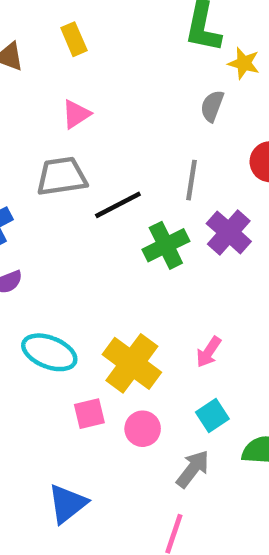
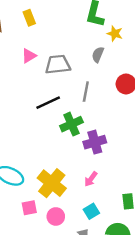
gray trapezoid: (62, 176) -> (58, 64), moved
purple cross: (229, 232) -> (95, 142), moved, turned 30

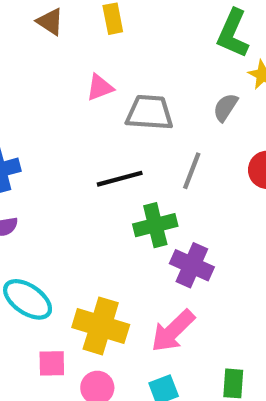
purple cross: (95, 142) -> (192, 265), turned 30
pink arrow: (91, 179) -> (173, 331), size x1.6
yellow cross: (52, 183) -> (101, 326), turned -32

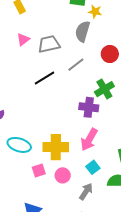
gray semicircle: (225, 107) -> (83, 31), size x1.5
gray line: (192, 171) -> (76, 65), turned 48
green cross: (155, 225) -> (104, 89), moved

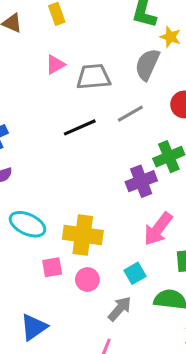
purple cross: (89, 107) -> (141, 181), turned -36
pink arrow: (89, 140) -> (158, 229), moved

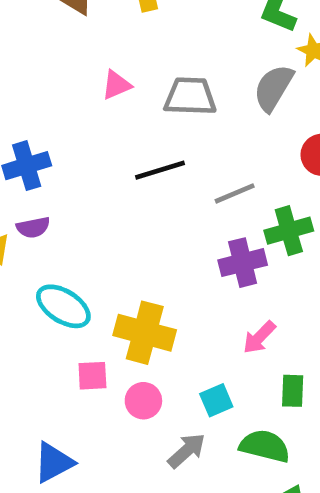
pink triangle: (55, 65) -> (116, 85), moved
gray line: (130, 114) -> (235, 193), moved
pink arrow: (158, 229) -> (259, 337), size x0.7

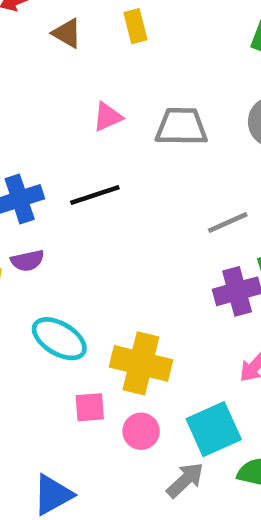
black line: (160, 170) -> (95, 195), moved
cyan square: (216, 400) -> (214, 429), size x1.6

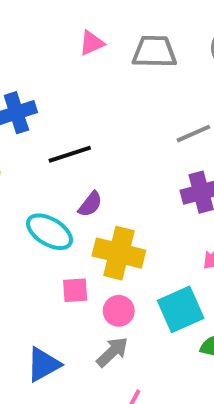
black line: (95, 195) -> (70, 154), moved
purple semicircle: (27, 261) -> (90, 204), moved, turned -40
gray arrow: (185, 480) -> (112, 352), moved

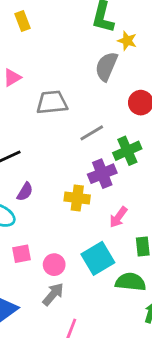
gray trapezoid: (154, 52) -> (52, 102), moved
yellow cross: (119, 253) -> (77, 198), moved, size x0.7

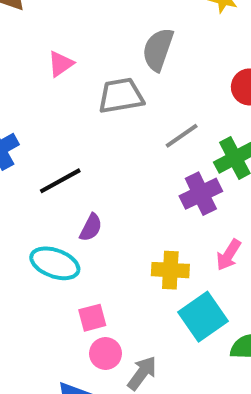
gray semicircle: (106, 66) -> (158, 49), moved
yellow cross: (77, 198) -> (170, 270), moved
pink circle: (54, 265) -> (106, 354), moved

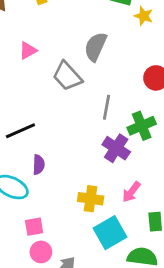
gray trapezoid: (121, 96) -> (67, 76), turned -128
gray line: (182, 136) -> (106, 107), turned -50
purple cross: (201, 194) -> (116, 148), turned -36
purple semicircle: (91, 227) -> (39, 165), turned -30

